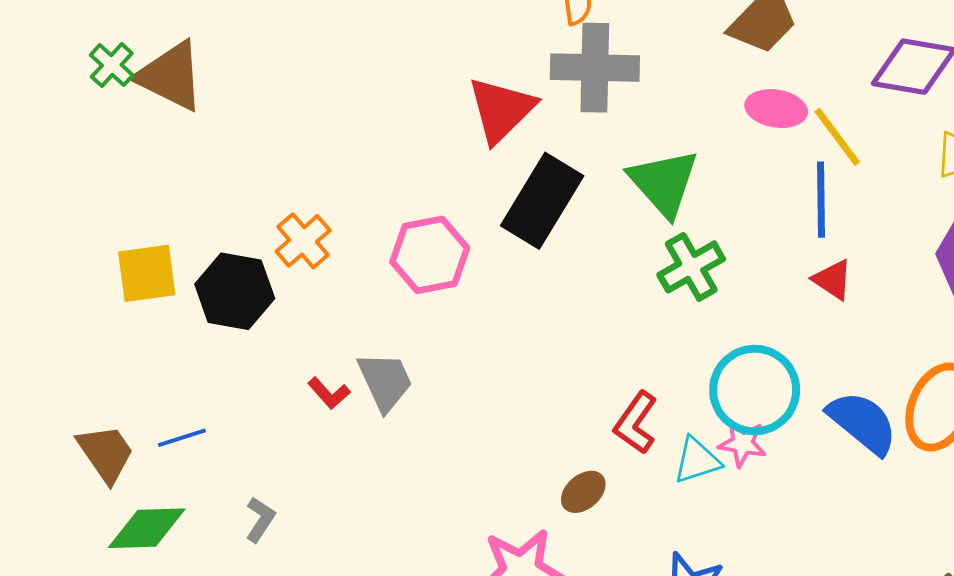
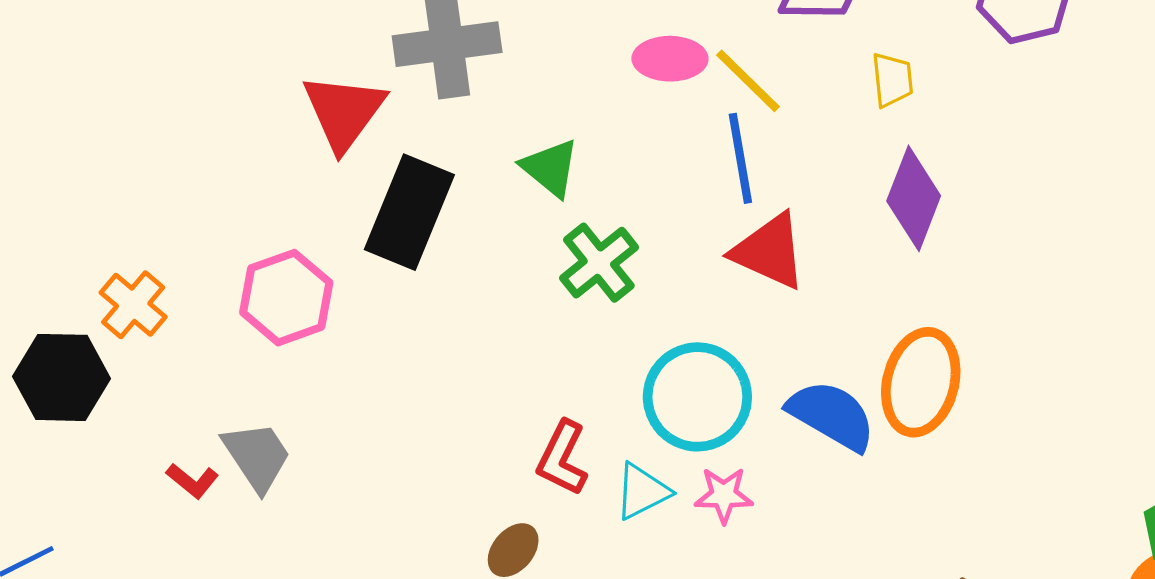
green triangle: (664, 183) -> (550, 168), size x0.7
red triangle: (833, 280) -> (769, 251), size x1.6
pink star: (742, 443) -> (724, 495), moved

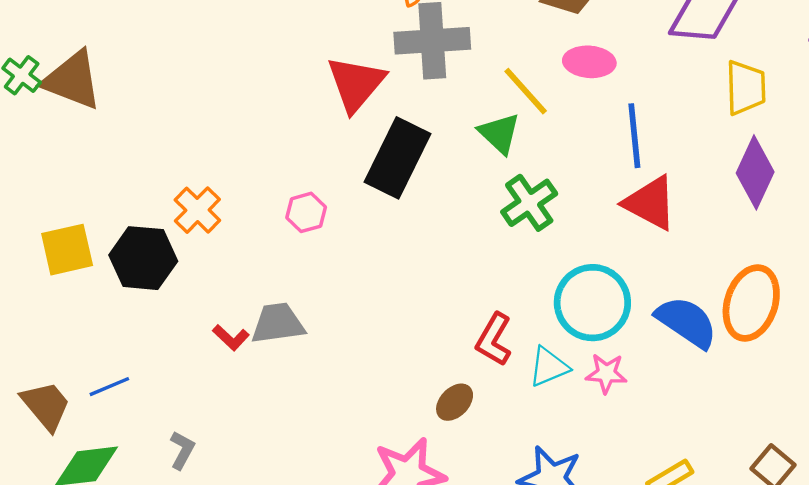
yellow trapezoid: (892, 80) -> (746, 88), size x1.4
yellow line: (748, 81) -> (526, 91), moved
pink hexagon: (286, 298) -> (306, 212), size x0.6
gray trapezoid: (257, 456) -> (278, 323), turned -68

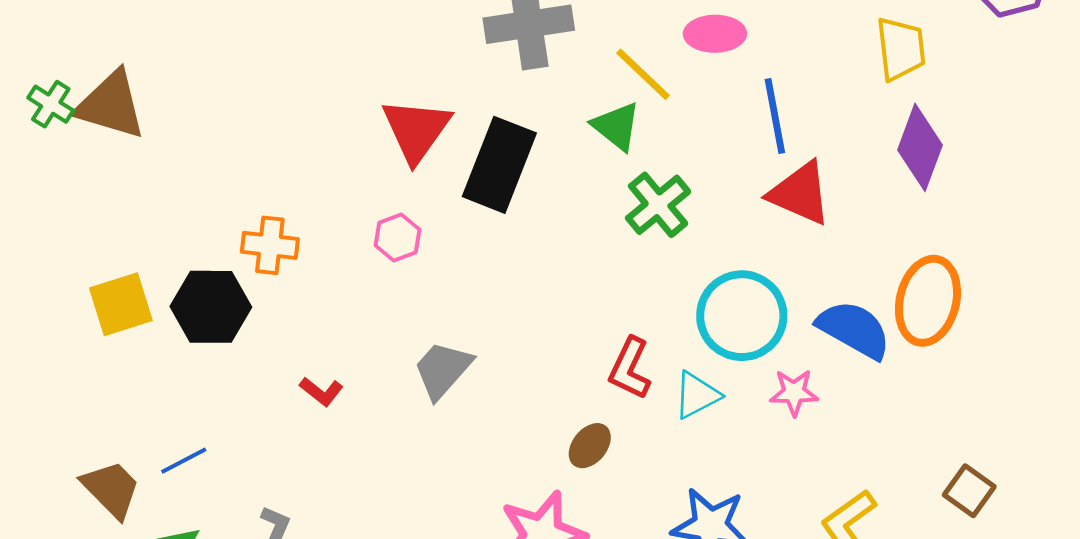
red triangle: (356, 84) -> (416, 130), moved
orange cross: (197, 210) -> (270, 245), turned -33
gray trapezoid: (278, 323) -> (443, 370), moved, turned -36
pink star: (606, 373) -> (794, 392), moved

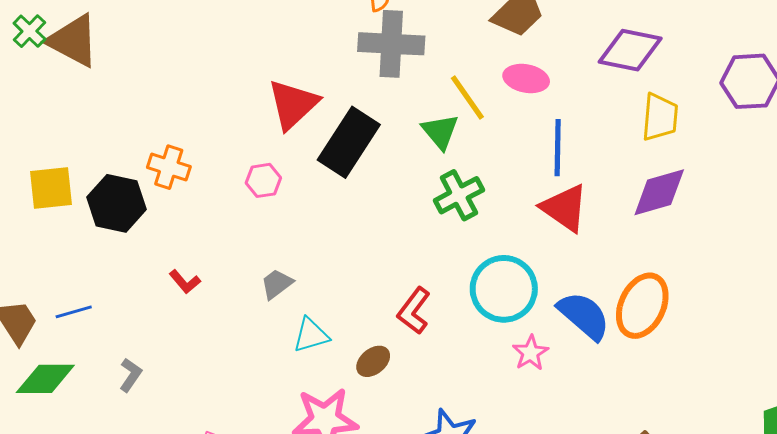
purple diamond: (920, 147) -> (659, 192), turned 42
gray trapezoid: (443, 370) -> (277, 284), size x0.7
pink star: (794, 392) -> (531, 353), turned 30
cyan triangle: (697, 395) -> (311, 335), moved

